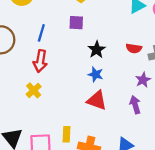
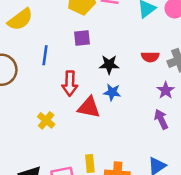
black star: (97, 50) -> (109, 65), turned -30
red arrow: (40, 61) -> (70, 83), moved
red triangle: (97, 100) -> (89, 107), moved

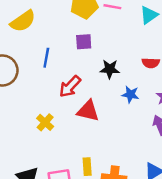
red arrow: (70, 83) -> (70, 86), turned 40
blue star: (112, 92) -> (130, 94), moved

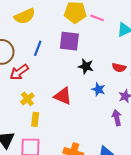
purple square: (84, 42) -> (69, 41), size x1.5
red arrow: (70, 86) -> (19, 72), moved
yellow rectangle: (87, 167) -> (35, 119), moved

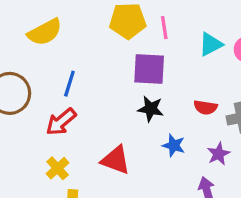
pink line: (97, 18) -> (164, 28), turned 64
purple square: (69, 41) -> (149, 69), moved
red arrow: (19, 72) -> (61, 122), moved

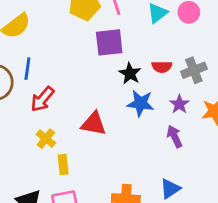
blue line: (69, 84) -> (27, 69), moved
black star: (151, 109) -> (130, 73), moved, turned 30
blue star: (174, 145) -> (141, 103), size x1.4

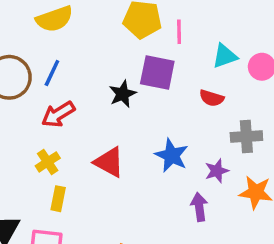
red semicircle: (162, 67) -> (212, 98), moved
black star: (130, 73) -> (123, 94), moved

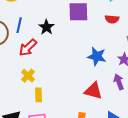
black star: (123, 94) -> (46, 27), moved
red triangle: (109, 162) -> (93, 91), moved

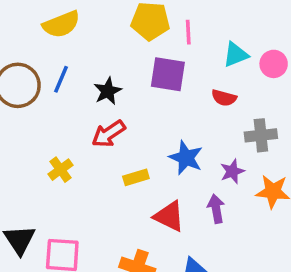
red arrow: (28, 48) -> (109, 134), moved
yellow rectangle: (38, 95) -> (136, 177), moved, turned 64

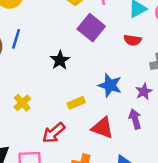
purple square: (168, 74) -> (91, 28), turned 36
black star: (108, 91) -> (60, 60), moved
red arrow: (109, 134) -> (54, 133), moved

